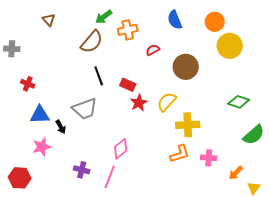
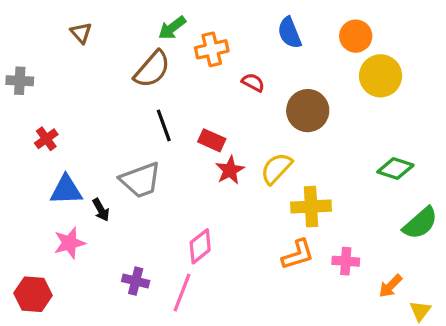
red semicircle: (153, 50) -> (253, 82), turned 56
red cross: (28, 84) -> (46, 139), turned 32

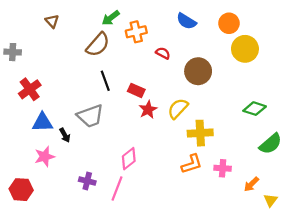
blue semicircle: (290, 33) -> (186, 21), turned -36
red cross: (46, 139) -> (30, 89), size x1.5

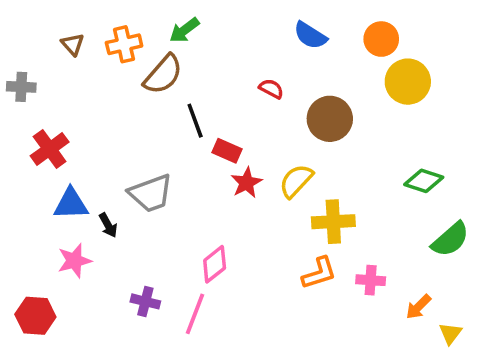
brown triangle: (52, 21) -> (73, 44), moved
orange cross: (136, 32) -> (124, 44), moved
black line: (105, 81) -> (195, 121), moved

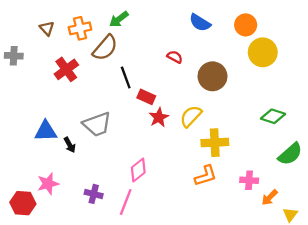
red cross: (50, 149) -> (66, 69), moved
pink star: (74, 261) -> (48, 184), moved
pink cross: (371, 280) -> (249, 180), moved

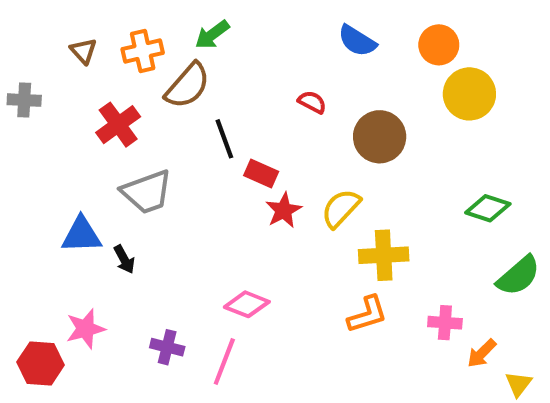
gray trapezoid: (97, 124) -> (147, 192), moved
pink diamond: (138, 170) -> (247, 304), turned 60

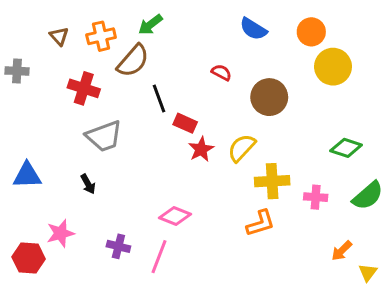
red cross: (118, 125) -> (84, 88), turned -36
blue triangle: (81, 235) -> (27, 175), moved
pink cross: (445, 323) -> (316, 197), moved

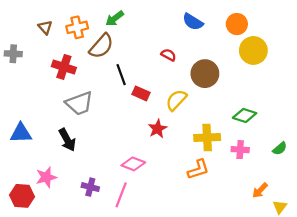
yellow semicircle: (242, 148) -> (176, 100), moved
green diamond: (346, 148) -> (245, 115), moved
red star: (201, 149) -> (158, 129), moved
black arrow: (88, 184) -> (67, 140), size x1.5
green semicircle: (368, 196) -> (280, 149), size x0.6

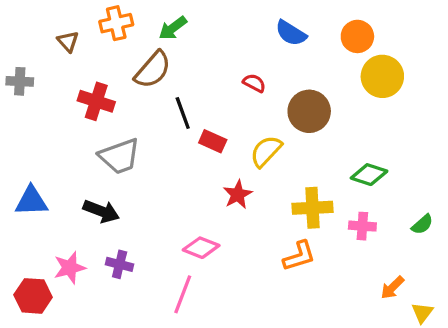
orange cross: (77, 27) -> (116, 23), moved
black arrow: (67, 140) -> (101, 211), turned -40
purple cross: (90, 187) -> (120, 264), moved

